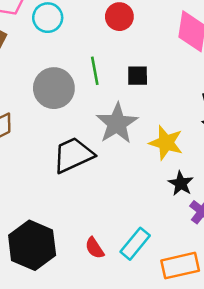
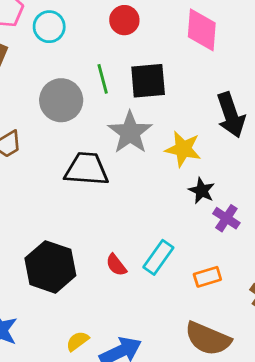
black square: (138, 76) -> (148, 81), size x1.6
black trapezoid: (73, 155) -> (87, 169), turned 33
orange rectangle: (180, 266) -> (207, 277), size x0.7

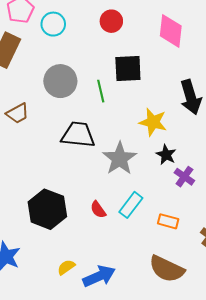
green line: (103, 79) -> (101, 91), moved
gray star: (130, 132) -> (120, 159), moved
orange rectangle: (207, 277) -> (168, 221), turned 30

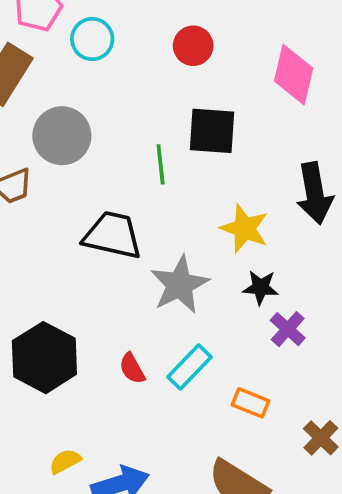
gray circle: (60, 81) -> (62, 136), moved
black star: (166, 155) -> (261, 287), turned -30

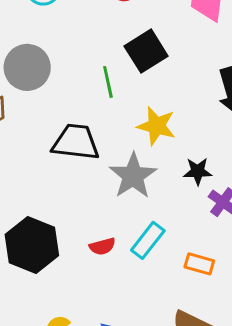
black square: (212, 131) -> (146, 51), turned -30
yellow star: (244, 228) -> (156, 126), moved
red semicircle: (132, 368) -> (102, 246), turned -70

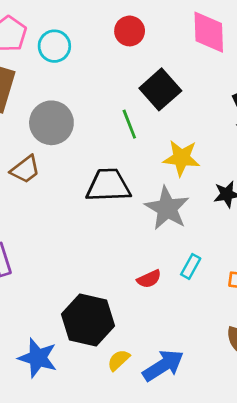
cyan rectangle: (148, 240) -> (191, 266), size x0.7
black hexagon: (32, 245) -> (88, 320), moved

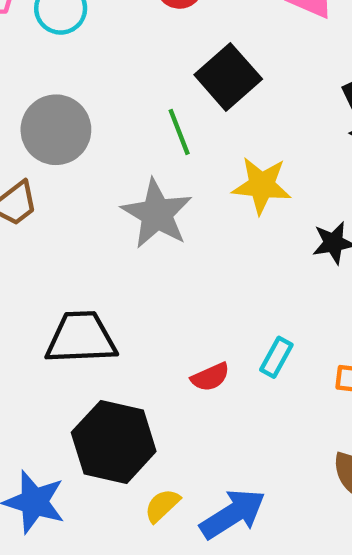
black trapezoid: (108, 185) -> (81, 338), moved
gray star: (167, 208) -> (157, 214), moved

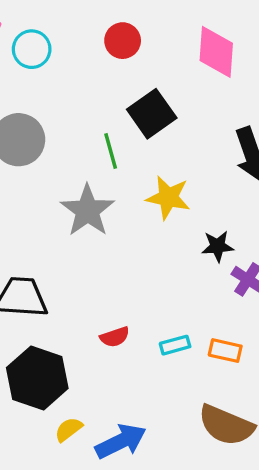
cyan rectangle: (276, 357) -> (175, 345), moved, turned 40

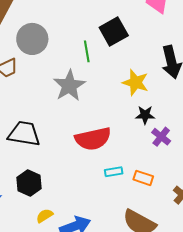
yellow star: (168, 198) -> (135, 83), moved
red semicircle: (115, 337) -> (93, 139), moved, size x2.0
black hexagon: (37, 378) -> (29, 183), size x0.7

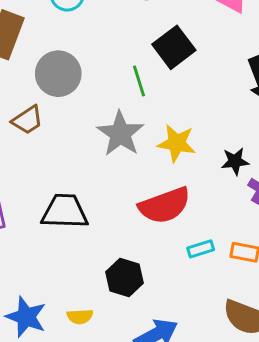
yellow star: (135, 83) -> (177, 143), moved
black hexagon: (29, 183) -> (124, 278), moved
yellow semicircle: (45, 216) -> (80, 316), moved, turned -144

